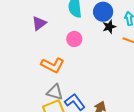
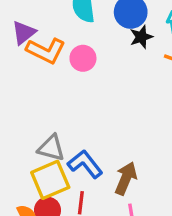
orange L-shape: (53, 65) -> (46, 51), moved

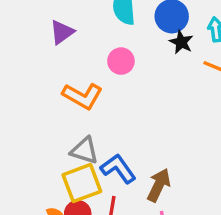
black star: (141, 37) -> (181, 42), turned -30
orange L-shape: (46, 51) -> (82, 96), moved

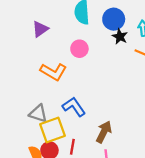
gray triangle: (84, 151) -> (38, 113), moved
blue L-shape: (118, 169) -> (74, 107), moved

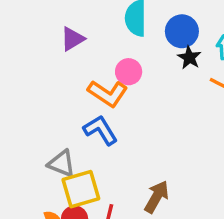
orange L-shape: (53, 72) -> (108, 93), moved
blue L-shape: (74, 107) -> (101, 130), moved

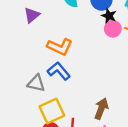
pink circle: (129, 72) -> (113, 29), moved
gray triangle: (62, 163) -> (36, 83), moved

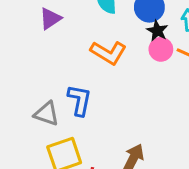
orange L-shape: (60, 47) -> (108, 53), moved
blue L-shape: (59, 71) -> (80, 100), turned 45

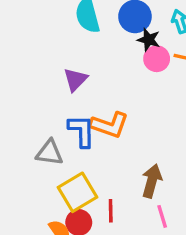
purple triangle: (50, 19) -> (75, 80), moved
orange L-shape: (108, 53) -> (109, 125), moved

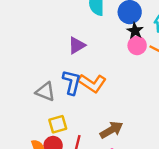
brown arrow: (152, 181) -> (111, 130), turned 30
yellow square: (77, 192) -> (58, 124), size x0.7

